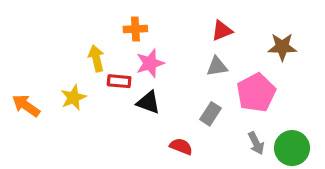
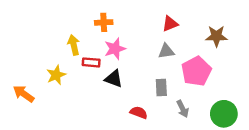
orange arrow: (26, 106) -> (24, 94), moved
gray rectangle: (210, 114) -> (161, 87), turned -36
gray arrow: (256, 143) -> (183, 109), moved

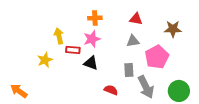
orange cross: (104, 22) -> (95, 18), moved
red triangle: (170, 24) -> (136, 19), turned 32
orange arrow: (24, 94) -> (19, 91), moved
gray arrow: (183, 109) -> (146, 87), size x1.6

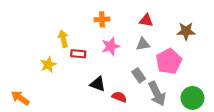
pink star: (92, 39) -> (111, 46), moved
black triangle: (91, 63) -> (98, 84), moved
gray rectangle: (129, 70) -> (139, 75), turned -32

